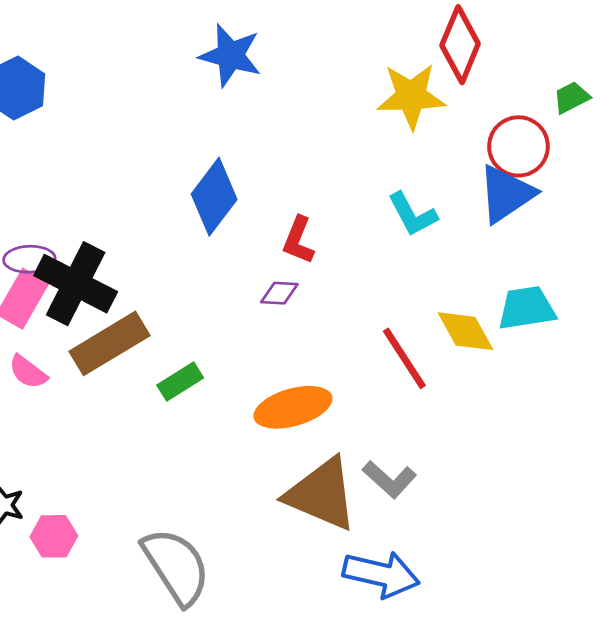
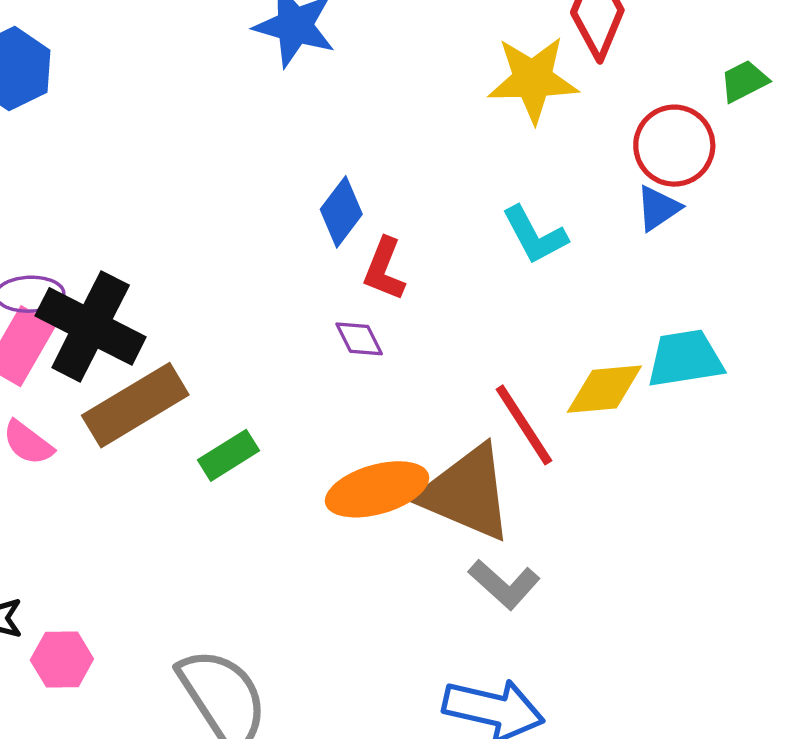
blue triangle: (506, 194) -> (658, 208), size x0.6
blue diamond: (214, 197) -> (341, 212), moved, size x0.7
purple diamond: (279, 293) -> (359, 339), turned 60
yellow diamond: (465, 331) -> (604, 389), turned -66
brown triangle: (321, 494) -> (467, 493), moved

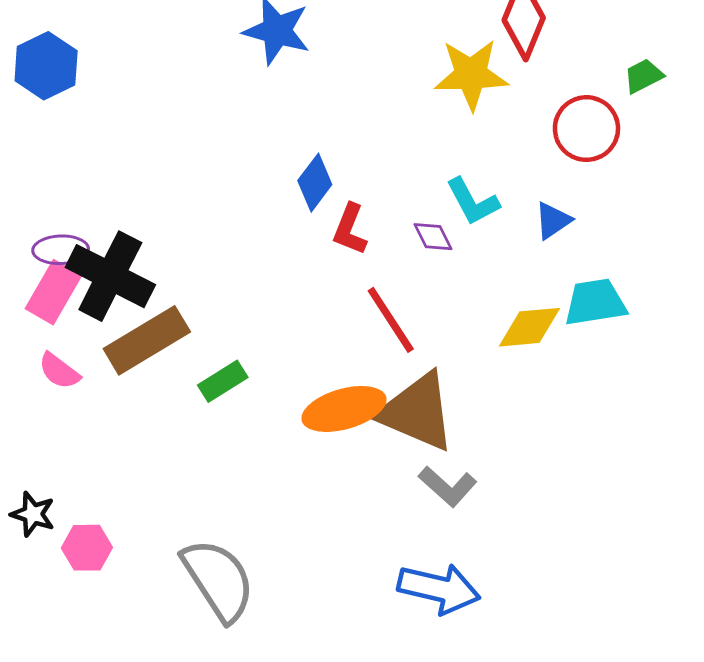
blue triangle: (658, 208) -> (553, 221), moved
purple diamond: (359, 339) -> (433, 237), moved
red line: (524, 425) -> (391, 320), moved

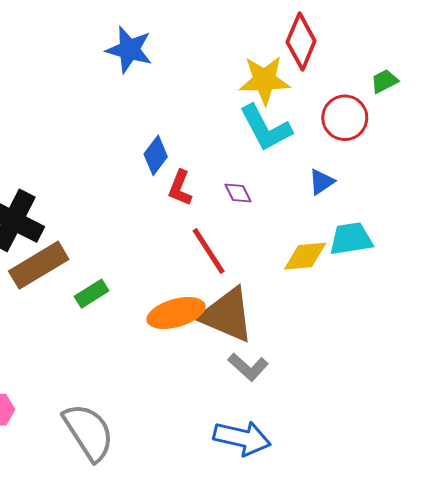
cyan L-shape: (473, 202) -> (265, 128), moved, size x1.4

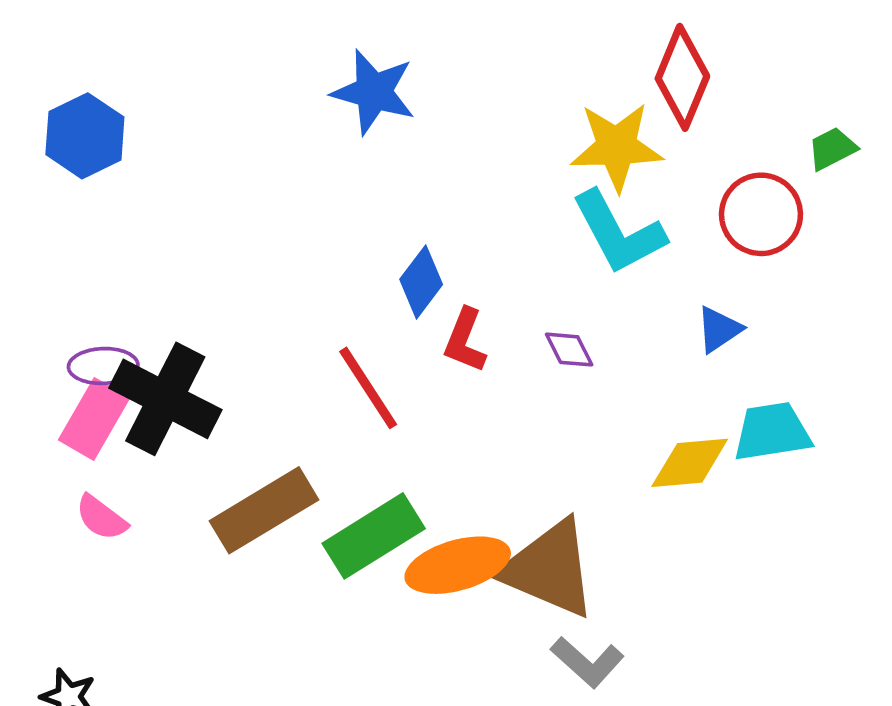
red line: (209, 251) -> (368, 388), moved
brown rectangle: (39, 265) -> (264, 510), moved
green rectangle: (92, 294) -> (374, 536), moved, size x1.6

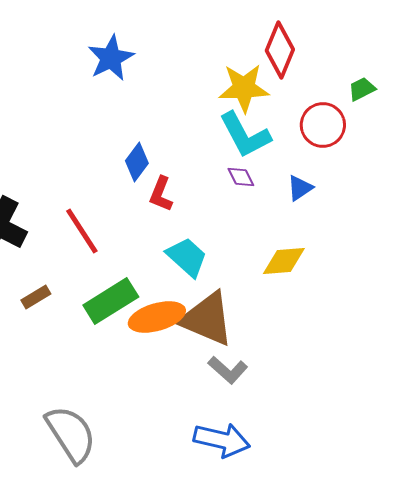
blue star: (374, 92) -> (111, 58), turned 30
purple diamond: (569, 350) -> (241, 177), moved
red line: (368, 388) -> (82, 231), moved
cyan trapezoid: (772, 432) -> (187, 257), moved, turned 51
brown rectangle: (264, 510) -> (36, 297), moved, size x0.5

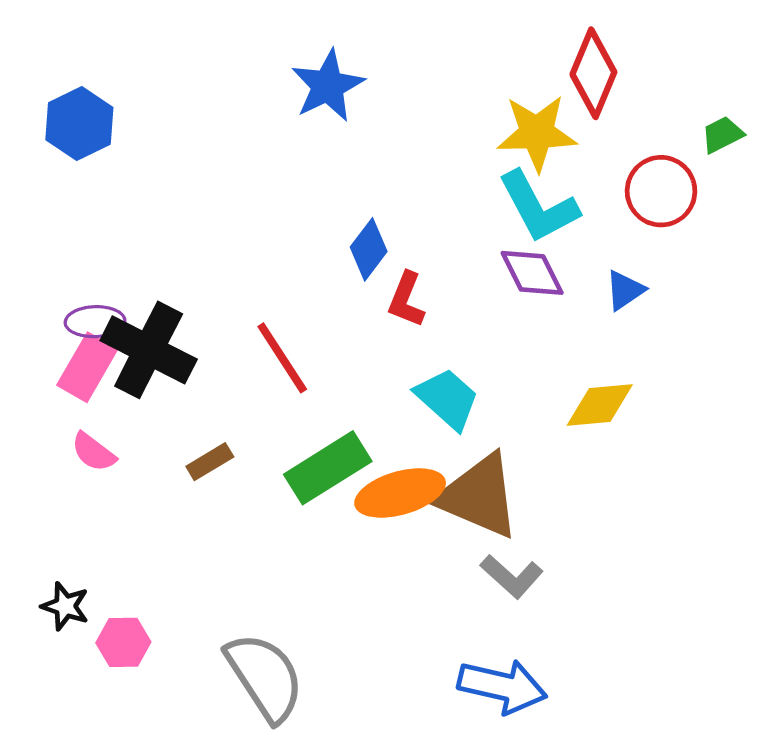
purple diamond: (241, 177) -> (532, 273), size x1.5

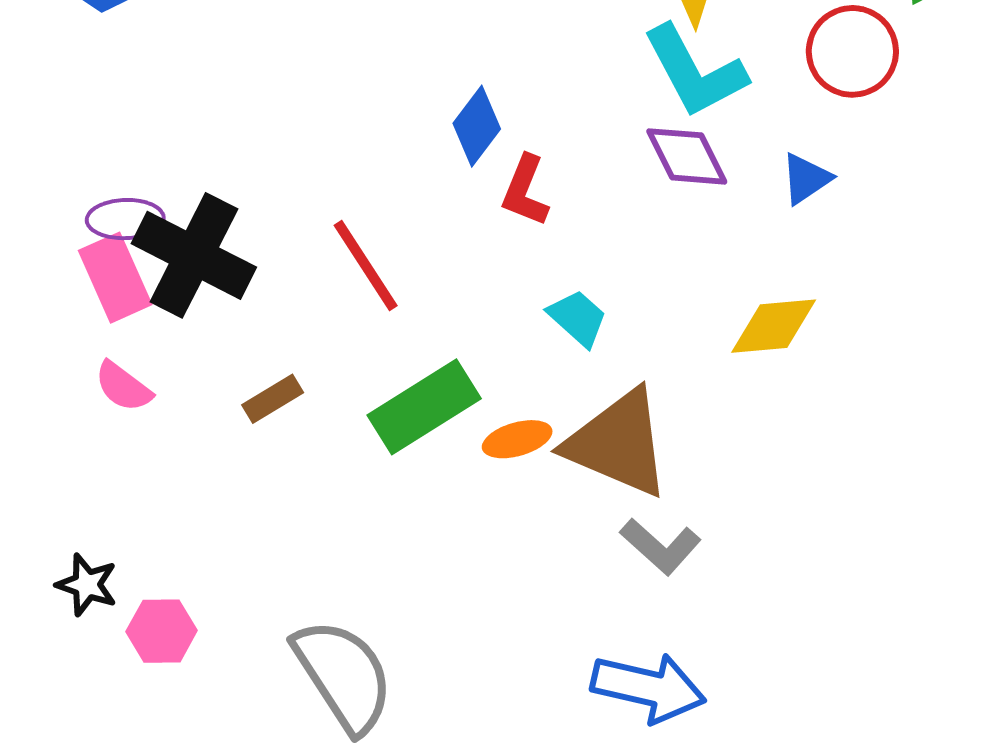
pink rectangle: (87, 367) -> (115, 278), turned -54
cyan trapezoid: (447, 399) -> (578, 318), size x0.7
orange ellipse: (400, 493) -> (517, 439), size x0.6

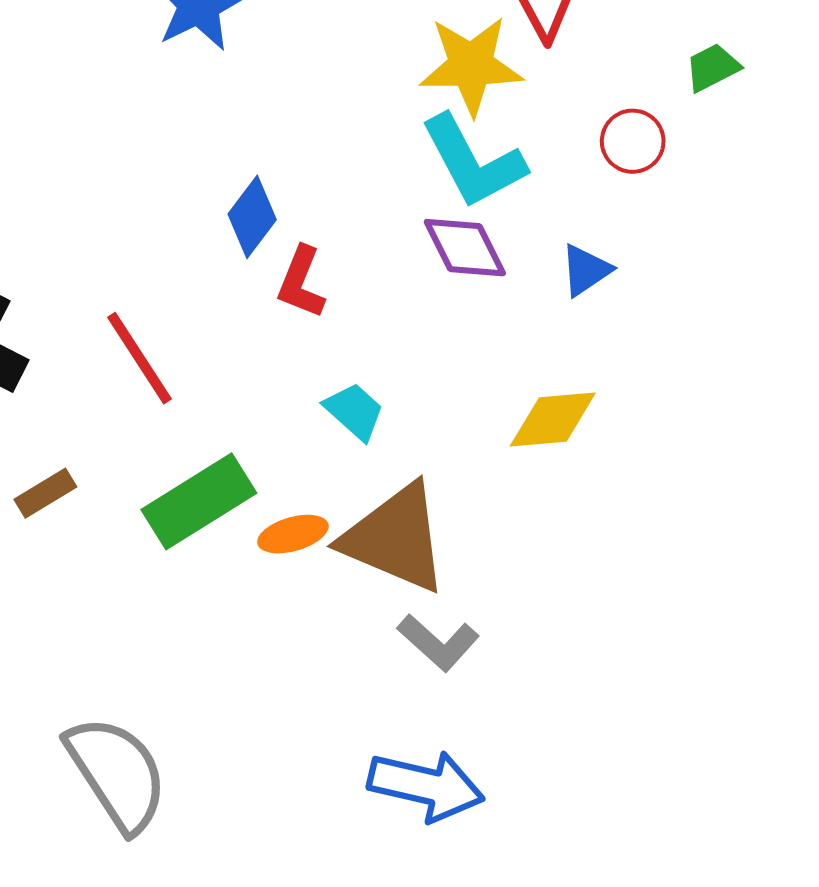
red circle: (852, 51) -> (633, 141), size x0.7

